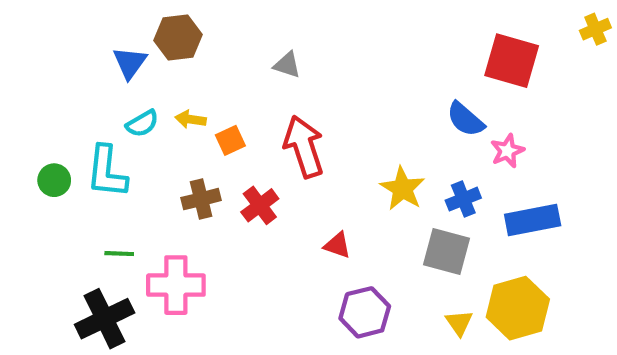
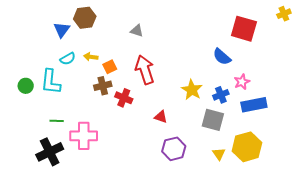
pink star: (507, 151) -> (242, 82), moved
brown cross: (201, 199) -> (103, 86), moved
red cross: (260, 205) -> (124, 98), turned -30

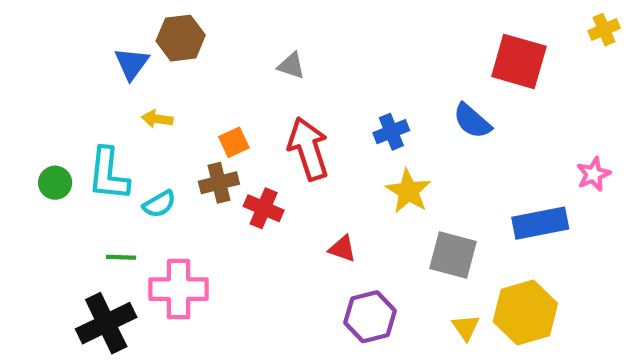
yellow arrow: (91, 57) -> (157, 119), moved
cyan semicircle: (68, 59) -> (159, 204), moved
pink star: (242, 82) -> (593, 174), moved
blue cross: (221, 95) -> (391, 132), moved

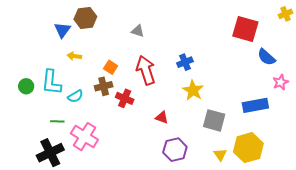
blue semicircle: (472, 121) -> (266, 57), moved
orange square: (234, 142) -> (111, 67), turned -32
pink cross: (179, 289) -> (84, 137), turned 32

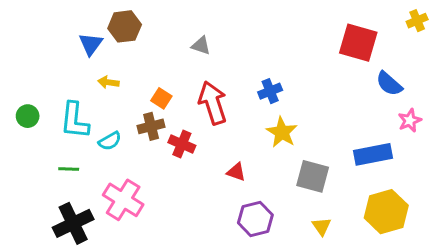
green circle: (26, 86) -> (28, 116), moved
green line: (57, 121) -> (69, 169), moved
yellow hexagon: (248, 148) -> (386, 212), moved

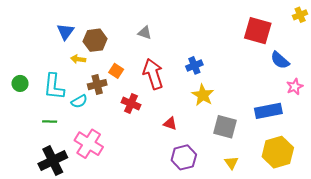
brown hexagon: (125, 26) -> (95, 40), moved
brown cross: (151, 126) -> (97, 85), moved

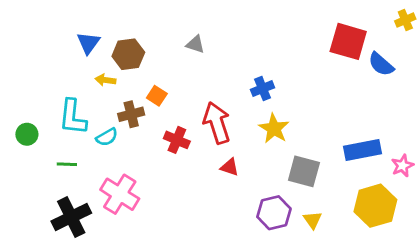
blue semicircle: (280, 60) -> (381, 64), moved
red arrow: (153, 74) -> (217, 123), moved
green circle: (20, 83) -> (27, 134), moved
pink star: (295, 87) -> (402, 166), moved
purple hexagon: (184, 157) -> (274, 213), moved

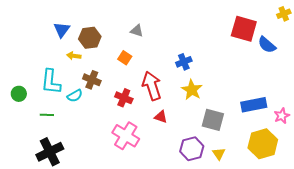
orange square: (157, 96) -> (125, 58), moved
brown cross: (131, 114) -> (92, 80), turned 36
pink cross: (120, 194) -> (126, 136), moved

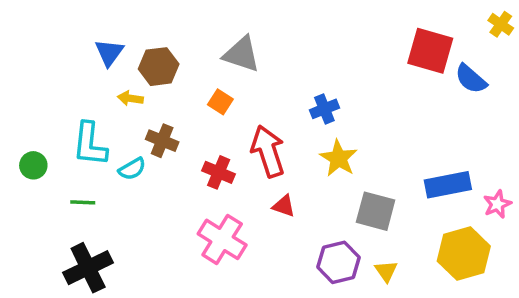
yellow cross: (284, 14) -> (501, 24), turned -32
gray triangle: (137, 31) -> (241, 54), size x1.6

